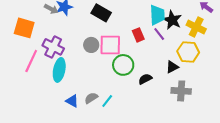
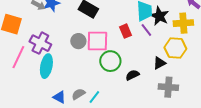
yellow cross: (196, 27) -> (183, 23), turned -30

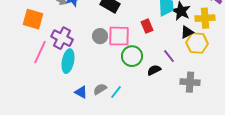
purple line: (146, 30) -> (169, 56), moved
black triangle: (159, 63) -> (187, 32), moved

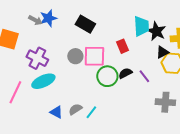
pink line: (40, 52) -> (15, 92), moved
cyan ellipse: (68, 61) -> (43, 81), turned 55
black semicircle: (154, 70) -> (125, 73), moved

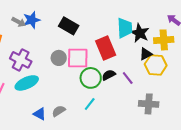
red rectangle: (122, 46) -> (106, 48), size x1.6
cyan line: (91, 112) -> (90, 104), moved

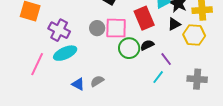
black triangle: (146, 54) -> (174, 24), moved
purple line: (128, 78) -> (166, 59), moved
cyan line: (90, 104) -> (158, 77), moved
gray cross: (149, 104) -> (197, 79), moved

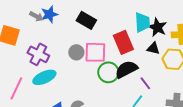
black triangle: (174, 24) -> (153, 48), turned 40
black semicircle: (147, 45) -> (126, 69), size x1.6

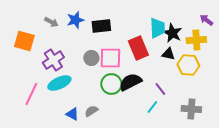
blue star: (49, 14) -> (75, 20), moved
black rectangle: (86, 20) -> (101, 26), turned -36
purple cross: (38, 54) -> (53, 60), turned 30
black semicircle: (126, 69) -> (130, 82), moved
green circle: (108, 72) -> (111, 84), moved

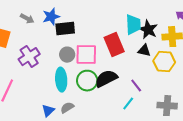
black rectangle: (101, 26) -> (65, 29), moved
cyan ellipse: (59, 83) -> (61, 80), moved, turned -70
blue triangle: (72, 114) -> (48, 111), turned 48

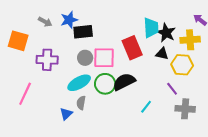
purple cross: (29, 57) -> (47, 60), turned 35
cyan ellipse: (61, 80) -> (79, 83), turned 65
purple line: (136, 86) -> (172, 89), moved
gray semicircle: (67, 108) -> (81, 103), moved, turned -48

